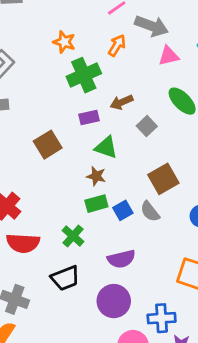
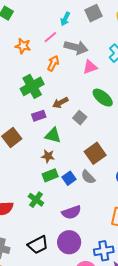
orange star: (64, 42) -> (23, 46), moved
black trapezoid: (65, 278) -> (38, 245), moved

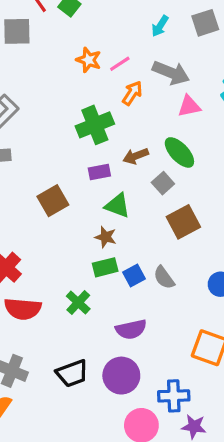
pink line: (50, 37) -> (120, 64), moved
green ellipse: (103, 98) -> (179, 152), moved
brown square: (95, 153) -> (183, 222), moved

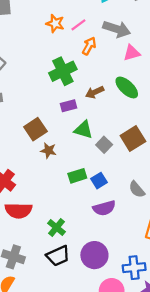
gray square: (163, 183) -> (104, 145), moved
brown star: (106, 237) -> (48, 150), moved
gray semicircle: (164, 278) -> (137, 189), moved
green cross: (78, 303) -> (56, 228), moved
purple semicircle: (131, 329) -> (104, 208), moved

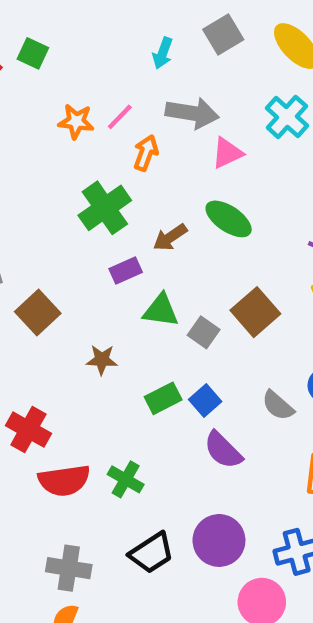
brown square: (35, 129) -> (38, 312), moved
purple semicircle: (104, 208) -> (223, 450), turned 70
green cross: (56, 228) -> (126, 479), moved

